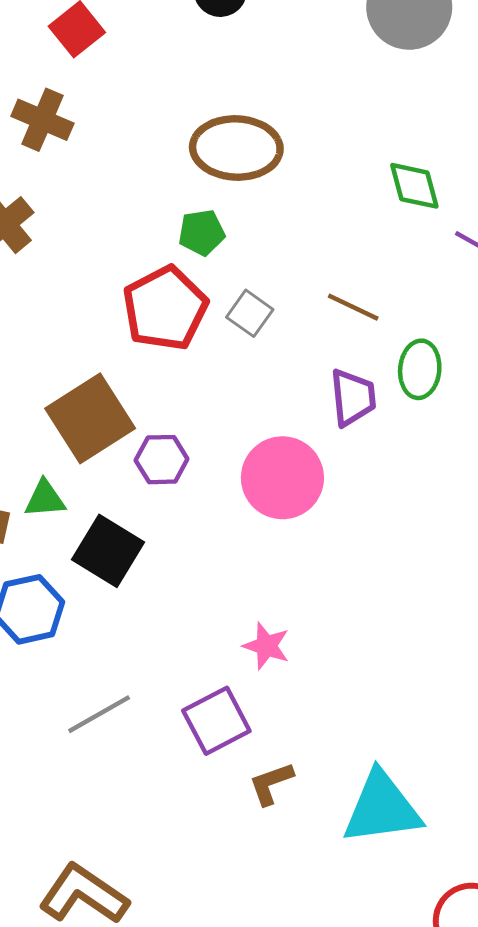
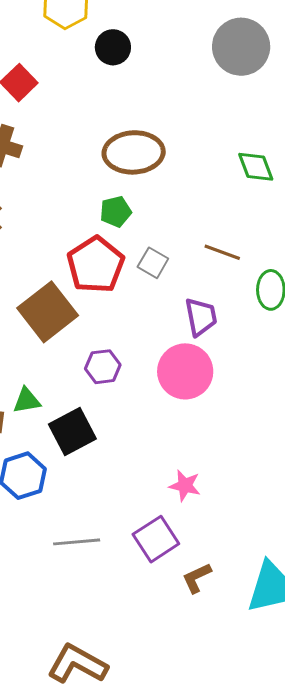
purple trapezoid: (353, 398) -> (201, 317), moved
brown square: (90, 418) -> (48, 312), moved
black square: (108, 551) -> (72, 432), turned 36
gray line: (99, 714) -> (77, 542), turned 30

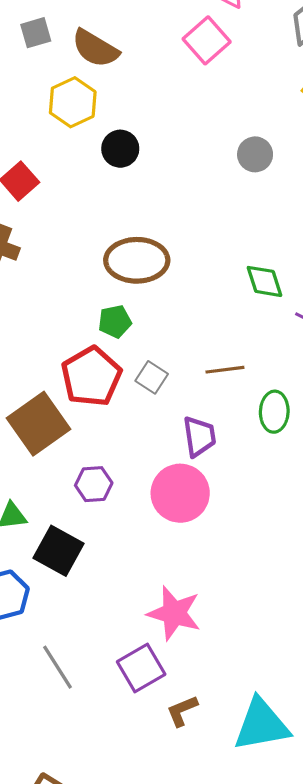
gray circle: (241, 47) -> (255, 154), size x0.6
brown line: (222, 252) -> (225, 370), turned -30
black square: (72, 432) -> (59, 551), turned -36
pink star: (185, 486) -> (174, 613), size x1.6
gray line: (77, 542) -> (57, 667), turned 60

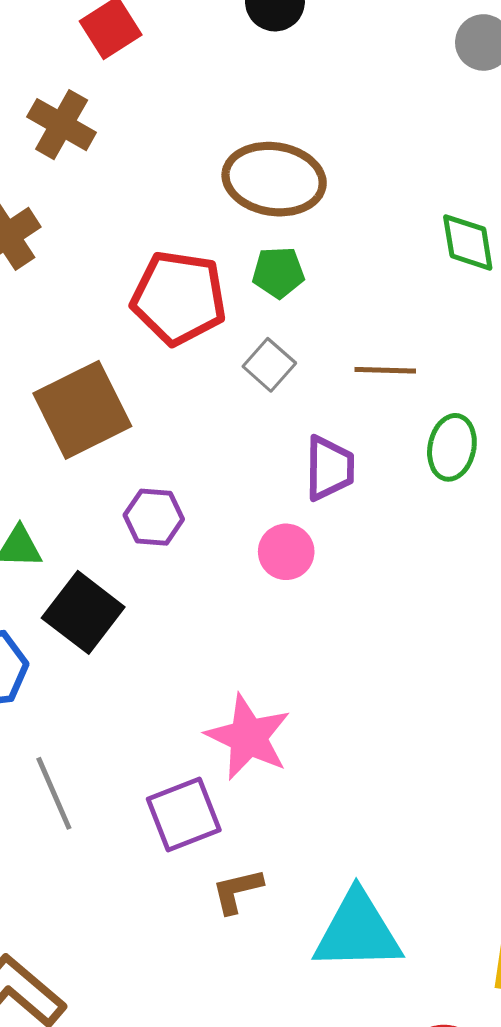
green pentagon: (115, 321) -> (278, 272), moved
red pentagon: (91, 377) -> (179, 298), moved, turned 30
pink circle: (180, 493) -> (286, 552), size x0.6

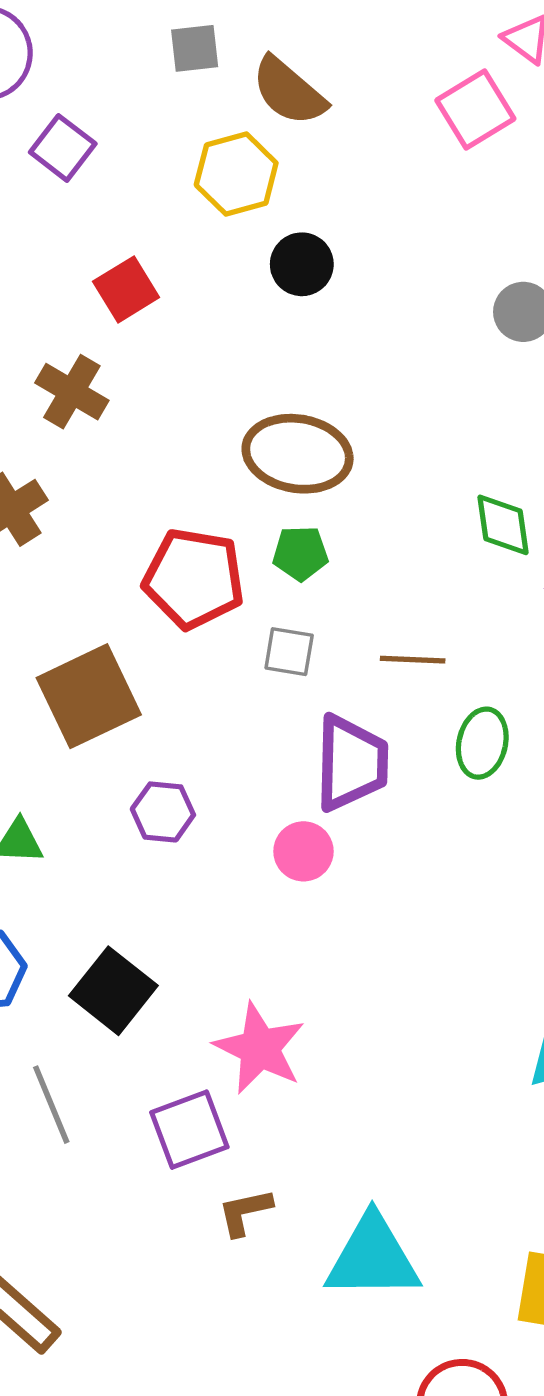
gray square: (269, 365) -> (289, 652), turned -33
purple trapezoid: (329, 468) -> (351, 763), size x1.4
black square: (83, 612) -> (113, 991), moved

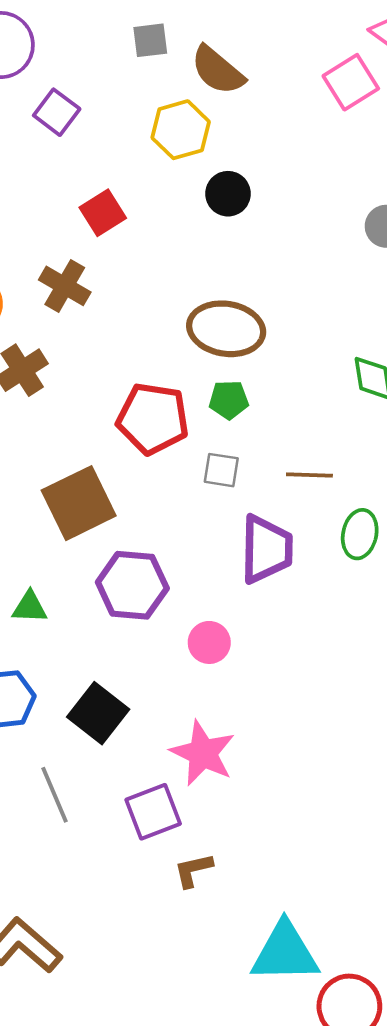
purple hexagon: (163, 812) -> (132, 585), size x1.6
pink circle: (303, 851) -> (209, 642), moved
cyan triangle: (373, 1258) -> (285, 952), moved

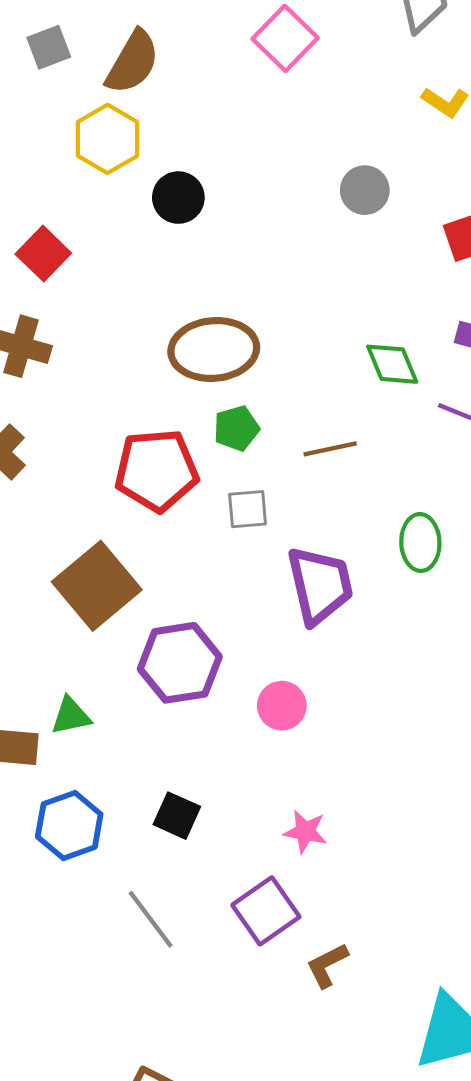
brown semicircle: (218, 70) -> (133, 62), turned -86
brown line: (309, 475) -> (330, 449), moved
black square: (98, 713) -> (177, 816), size x0.7
pink star: (203, 753) -> (305, 832), size x0.6

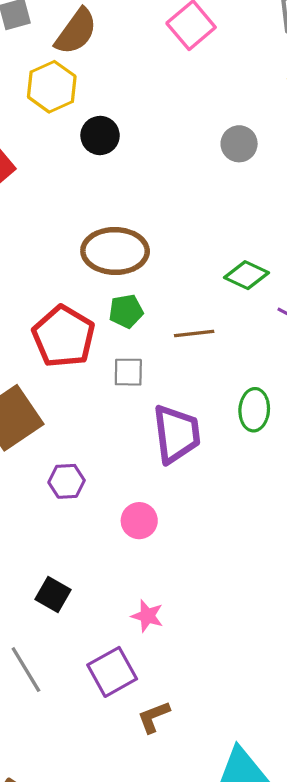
green diamond: (392, 364) -> (247, 275), turned -48
red pentagon: (157, 470) -> (64, 337), turned 30
purple hexagon: (180, 663) -> (67, 481), size x0.6

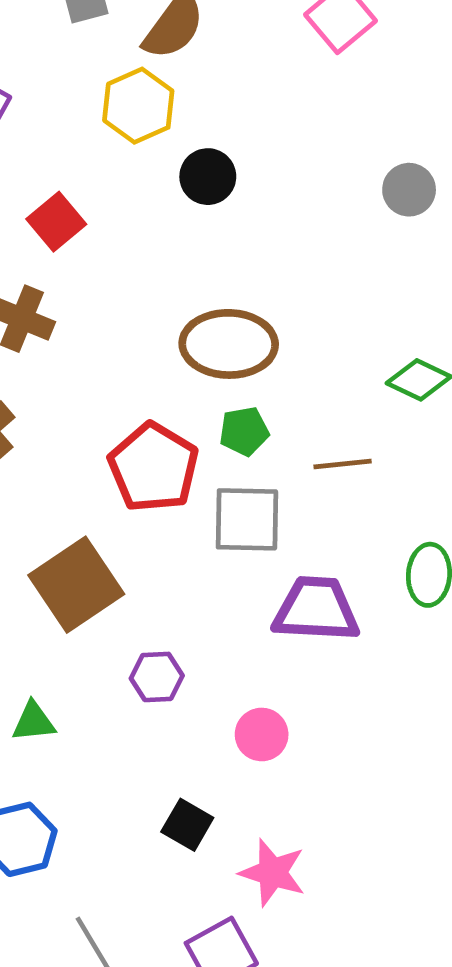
gray square: (128, 372) -> (247, 519), size x1.6
purple trapezoid: (176, 434) -> (316, 609), turned -80
black square: (53, 595) -> (187, 825), moved
pink star: (147, 616) -> (273, 873), size x1.4

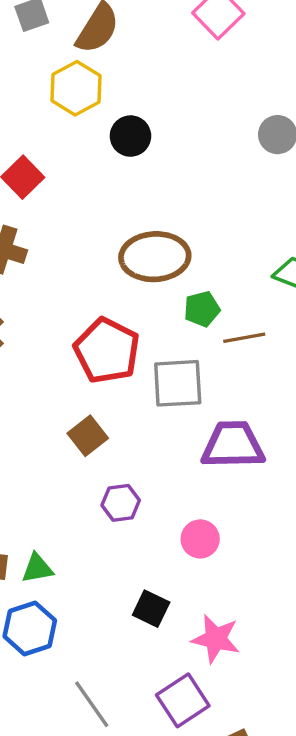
green pentagon: (244, 431) -> (202, 309), moved
brown square: (76, 585) -> (88, 436), moved, size x0.6
green triangle: (34, 722) -> (37, 568), moved

